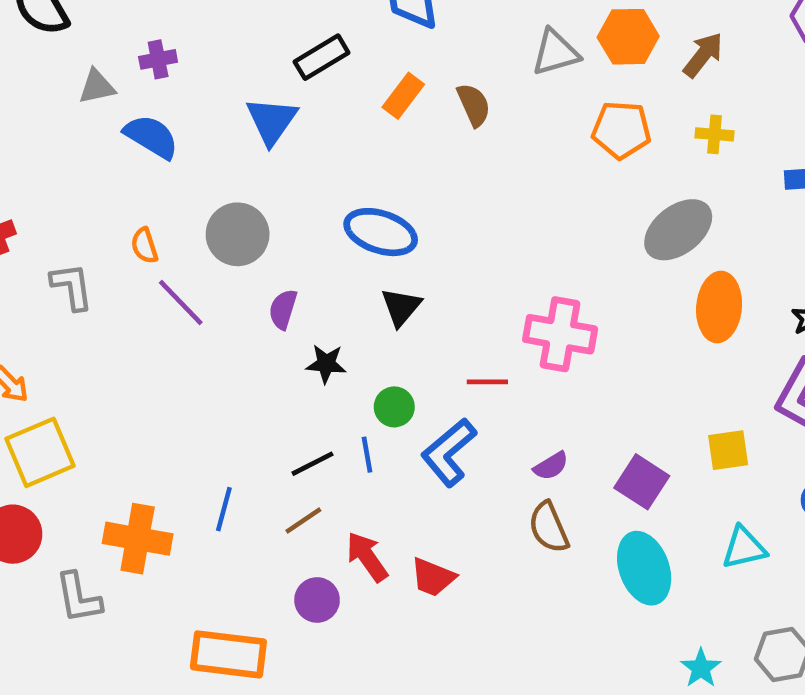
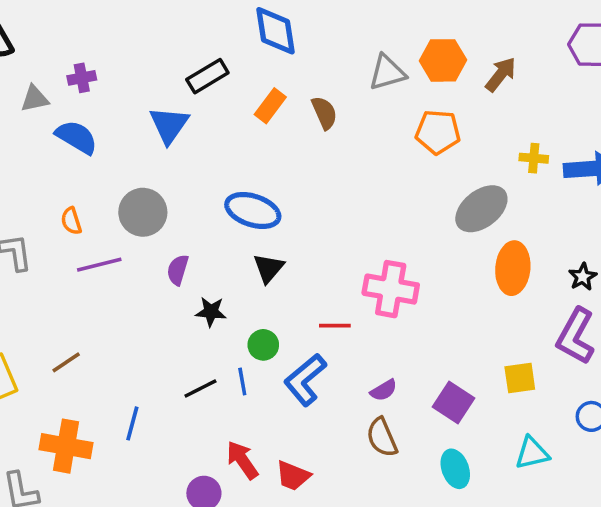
yellow cross: (714, 134) -> (534, 158), moved
purple line: (181, 302) -> (99, 265), turned -60
brown line: (303, 520) -> (66, 362), moved
cyan ellipse: (644, 568) -> (455, 469), size x0.7

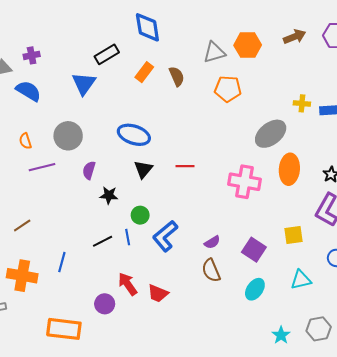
brown arrow: (501, 74) -> (295, 37), moved, turned 30
orange pentagon: (438, 132) -> (228, 89), moved
pink cross: (391, 289) -> (244, 182), moved
red line: (335, 326) -> (185, 166), moved
cyan ellipse: (455, 469) -> (255, 289), turned 55

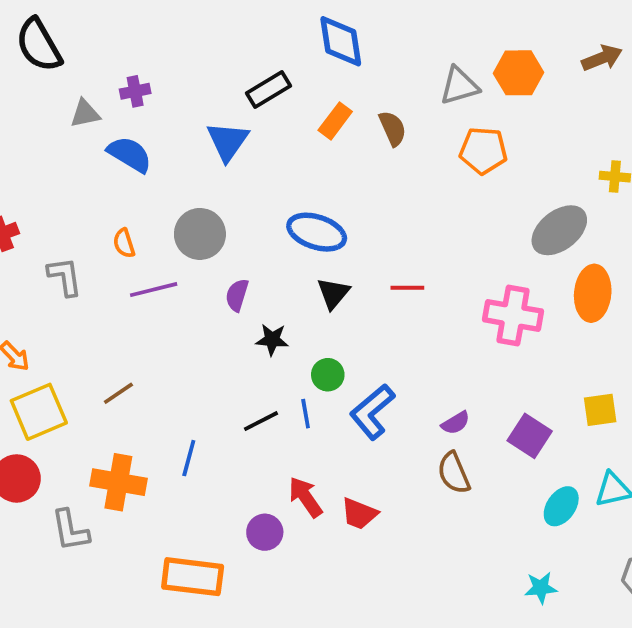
cyan ellipse: (255, 289) -> (561, 506), moved
cyan star: (281, 335) -> (541, 588), moved, turned 30

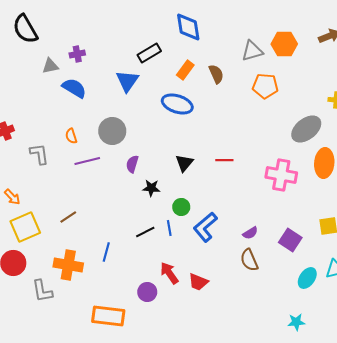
blue ellipse: (317, 232) -> (177, 104), moved

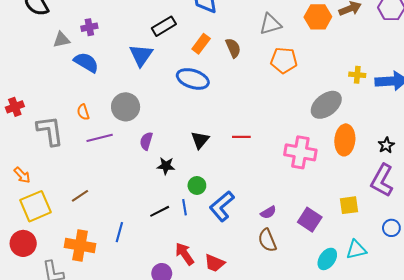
orange hexagon: (284, 44) -> (318, 17), moved
gray L-shape: (39, 154) -> (50, 131), size x1.4

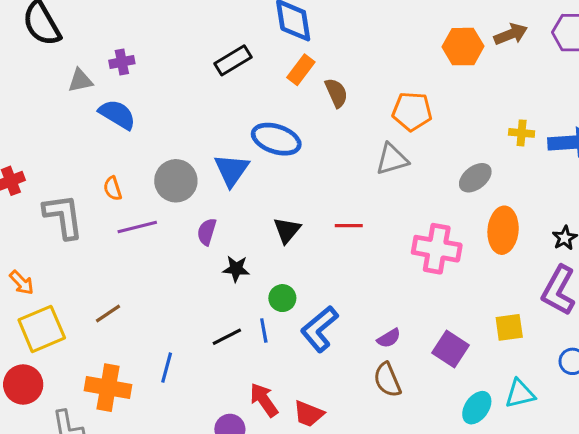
gray triangle: (270, 24) -> (392, 159), moved
orange rectangle: (201, 44) -> (301, 70), moved
blue triangle: (141, 55) -> (231, 170), moved
gray ellipse: (326, 105) -> (475, 178), size x0.7

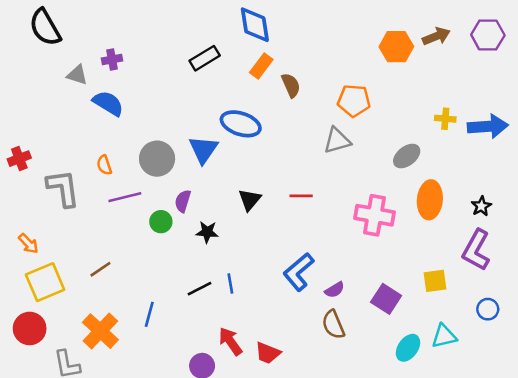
gray triangle: (80, 80) -> (77, 75), turned 30
green circle: (282, 298) -> (161, 222), moved
blue L-shape: (319, 329) -> (299, 272), moved
orange cross: (108, 388) -> (100, 331), turned 33

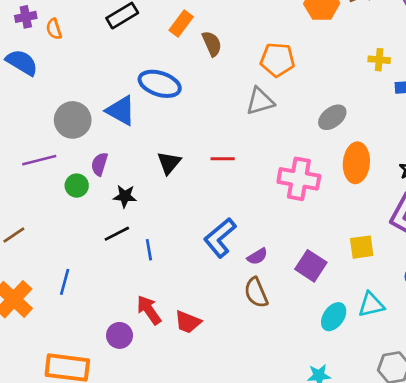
yellow cross: (445, 119) -> (379, 60), moved
blue triangle: (203, 150) -> (121, 111), turned -36
orange semicircle: (104, 165) -> (54, 29), moved
black line: (199, 289) -> (117, 234), moved

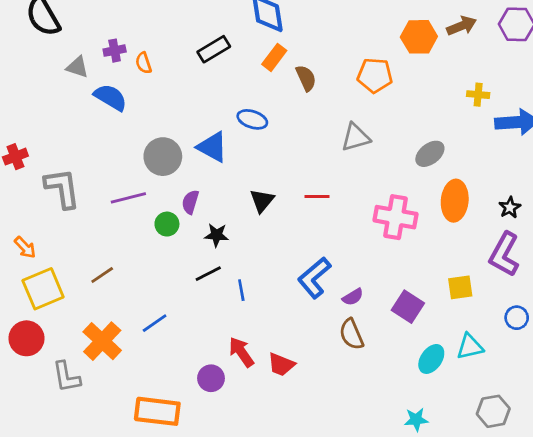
orange pentagon: (277, 60) -> (375, 75), moved
blue ellipse: (160, 84) -> (252, 119), size x0.7
blue line: (65, 282) -> (155, 323), turned 40

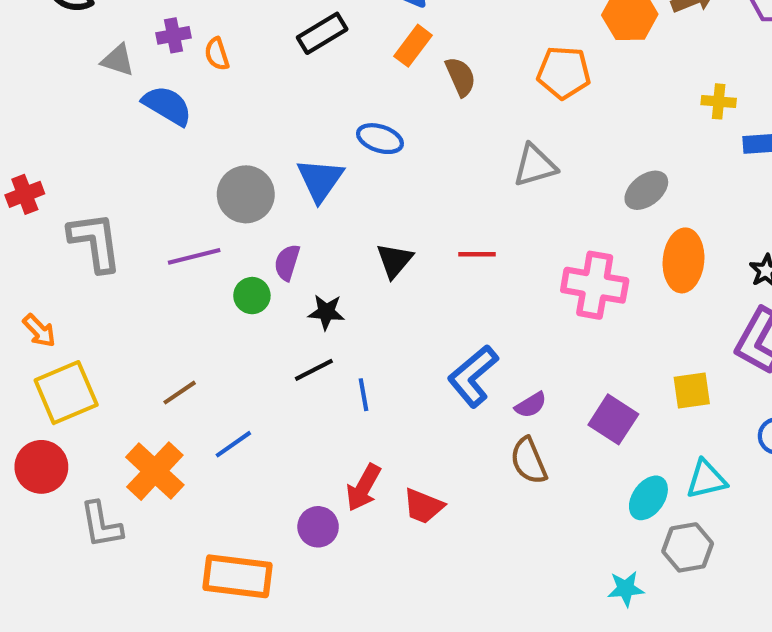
blue triangle: (212, 147) -> (320, 180), turned 36
brown line: (102, 275) -> (180, 393), moved
red arrow: (241, 352) -> (363, 488), turned -116
gray hexagon: (493, 411) -> (688, 547), moved

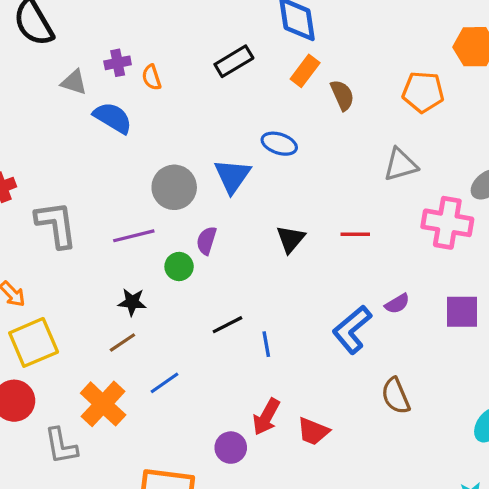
pink cross: (595, 285) -> (447, 223), moved
black star: (326, 312) -> (132, 302), moved
purple semicircle: (531, 405) -> (397, 304), moved
purple square: (613, 419) -> (462, 312), moved, turned -33

